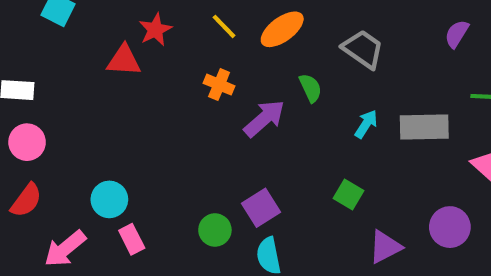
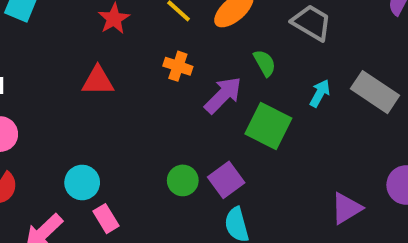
red triangle: (124, 60) -> (98, 81), moved
gray rectangle: (424, 127) -> (375, 92), turned 39
green square: (348, 194) -> (268, 126), moved, size x1.6
green circle: (215, 230) -> (183, 180), moved

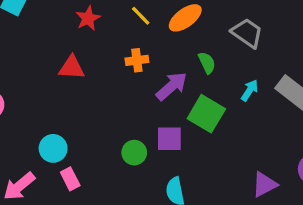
orange cross: (178, 66) -> (137, 60), turned -30
purple square: (226, 180) -> (169, 139), moved, turned 32

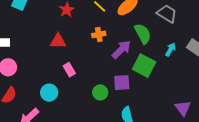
green semicircle: (207, 63) -> (143, 34), size x1.5
pink rectangle: (70, 179) -> (69, 70), moved
purple triangle: (264, 184) -> (183, 108), turned -36

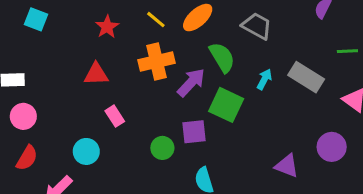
orange cross: (99, 34) -> (156, 62), size x1.6
purple triangle: (183, 108) -> (287, 166), turned -30

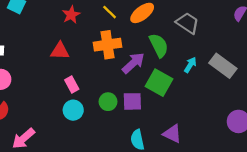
green circle: (162, 148) -> (108, 102), moved
cyan circle: (86, 151) -> (73, 110), moved
purple triangle: (287, 166) -> (172, 134), moved

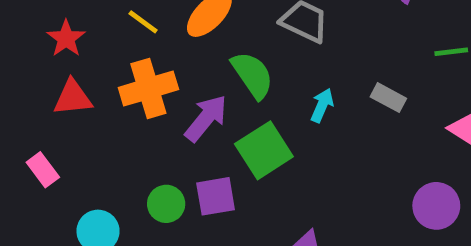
red triangle: (60, 51) -> (73, 98), moved
gray rectangle: (223, 66) -> (388, 98), size x0.6
green square: (159, 83) -> (264, 150), turned 36
pink rectangle: (72, 85) -> (43, 170), moved

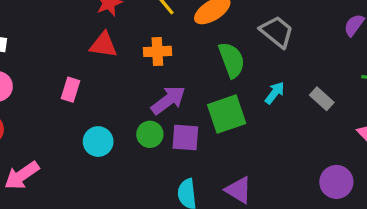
orange cross: (148, 88) -> (157, 51), size x0.7
purple arrow: (206, 118) -> (168, 100), moved
pink rectangle: (43, 170) -> (70, 90), turned 40

